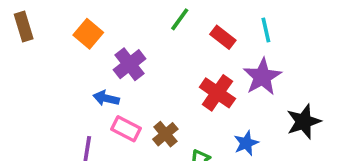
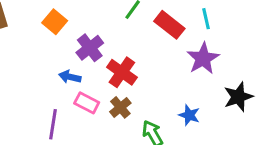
red rectangle: (223, 37) -> (169, 25), size x1.4
red cross: (217, 93) -> (122, 72), moved
blue star: (246, 143) -> (189, 115), turned -30

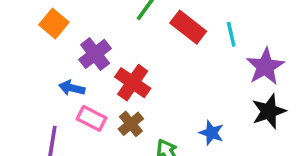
cyan line: (206, 19) -> (231, 34), moved
purple star: (203, 58) -> (265, 67), moved

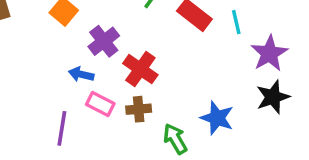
brown cross: (131, 124) -> (139, 109), turned 35
blue star: (211, 133) -> (217, 118), size x1.4

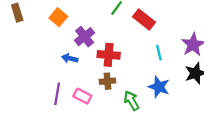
cyan line: (236, 22) -> (159, 53), moved
red cross: (140, 69) -> (109, 55), turned -30
pink rectangle: (100, 104) -> (82, 96), moved

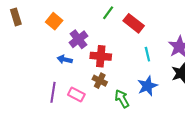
brown cross: (107, 81) -> (100, 81), turned 32
blue star: (159, 87) -> (147, 86), turned 30

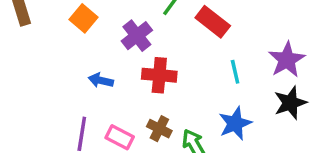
purple cross: (78, 39) -> (137, 36), moved
brown cross: (100, 81) -> (159, 129), moved

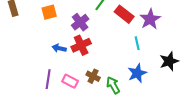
orange square: (83, 18) -> (49, 12), turned 35
purple star: (287, 60) -> (150, 19), moved
red cross: (159, 75) -> (81, 45), moved, turned -30

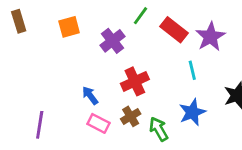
red cross: (81, 45) -> (135, 81), moved
blue arrow: (59, 48) -> (90, 95), moved, turned 40
brown cross: (93, 76) -> (131, 116), turned 32
purple line: (48, 79) -> (40, 125), moved

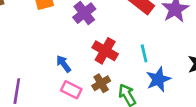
cyan line: (192, 70) -> (144, 53), moved
red cross: (135, 81) -> (105, 51), turned -35

